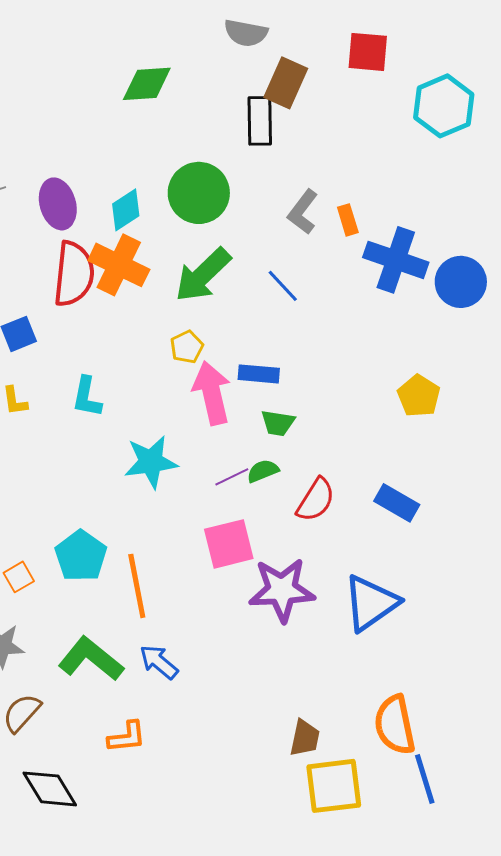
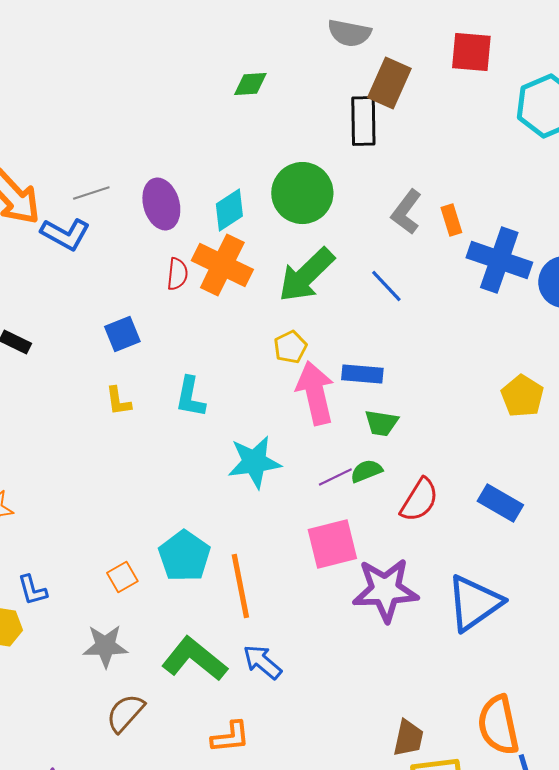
green diamond: (147, 84) -> (250, 84), size x0.7
red semicircle: (74, 274) -> (177, 274), size x0.5

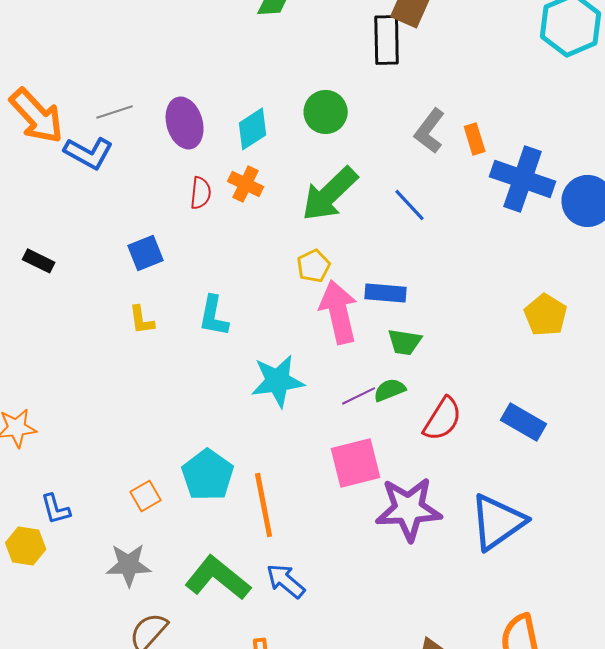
green circle: (302, 193) -> (326, 112), size x0.7
orange cross: (222, 265) -> (246, 184), size x0.6

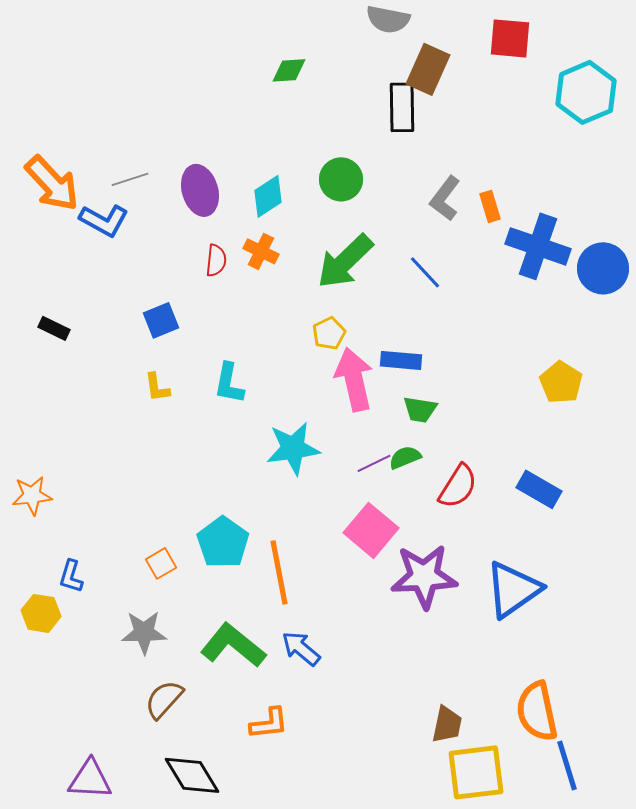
pink square: (356, 463) -> (371, 530), turned -36
blue L-shape: (56, 509) -> (71, 576), turned 32

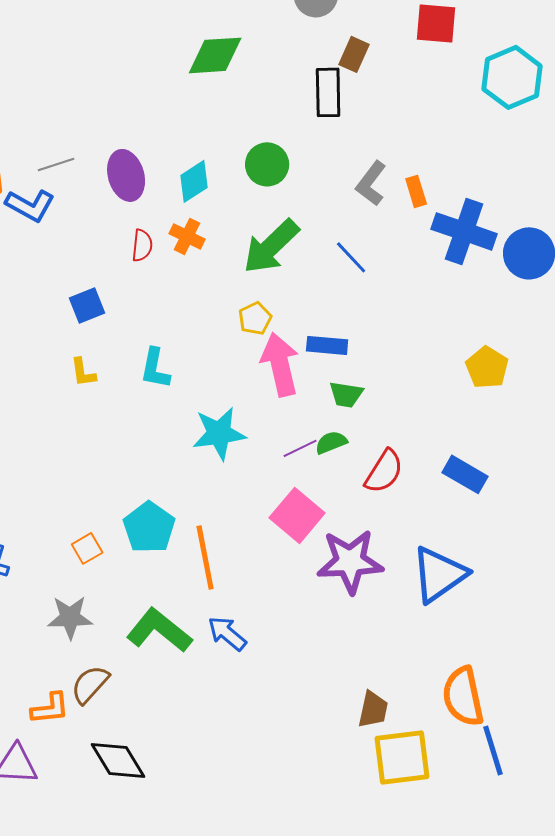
brown rectangle: (428, 69) -> (354, 54), size x0.7
green diamond: (289, 70) -> (215, 55), size x1.6
orange L-shape: (269, 723) -> (50, 708), moved

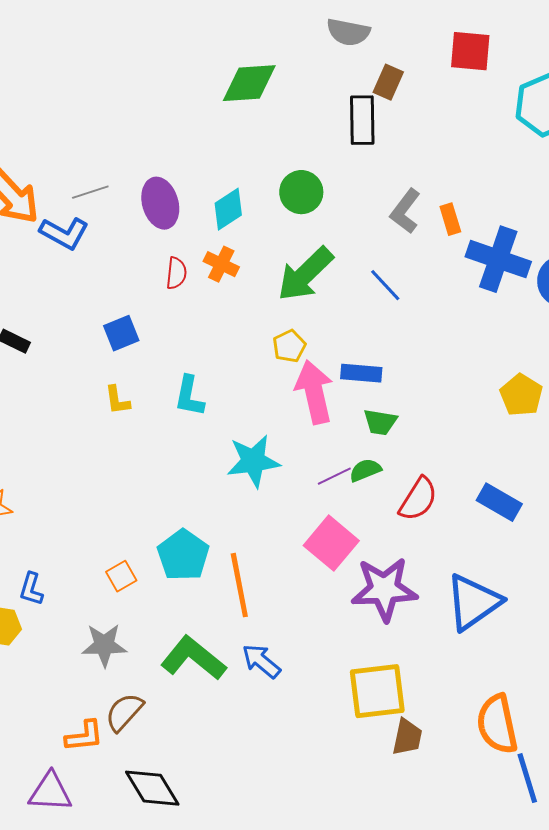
yellow square: (402, 757) -> (377, 691), moved

